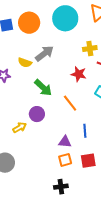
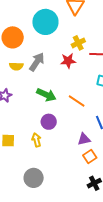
yellow semicircle: (25, 62) -> (16, 66), moved
red star: (79, 74) -> (68, 61), moved
yellow arrow: (20, 127) -> (36, 140), turned -56

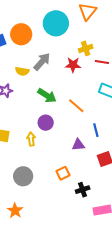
yellow semicircle: (16, 66) -> (22, 71), moved
orange square: (90, 157) -> (63, 173), moved

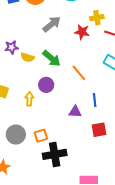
yellow semicircle: (22, 71) -> (27, 57), moved
orange square: (63, 173) -> (41, 136), moved
black cross: (83, 190) -> (55, 154), moved, size x1.6

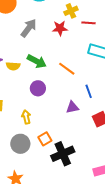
yellow arrow: (29, 99) -> (26, 117), moved

